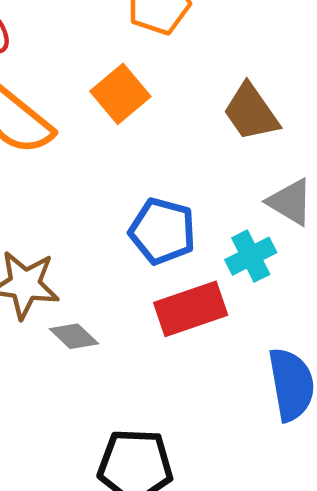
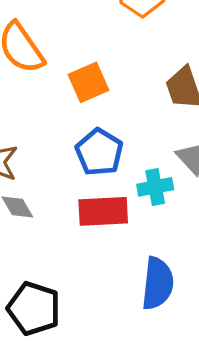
orange square: (120, 94) -> (89, 82), moved

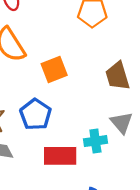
blue pentagon: (99, 152) -> (35, 114), moved

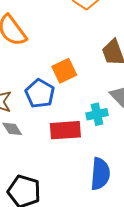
orange square: (54, 70) -> (64, 71), moved

